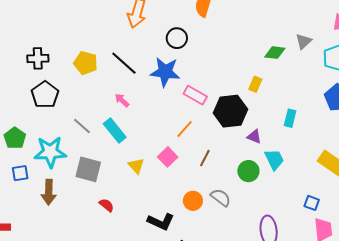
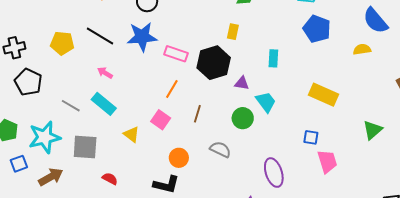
brown arrow: (49, 192) -> (51, 177), turned -110
orange circle: (193, 201) -> (179, 158), moved

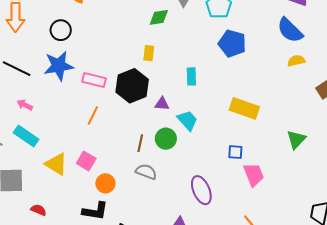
yellow semicircle: (362, 49) -> (296, 61), moved
brown line: (197, 114) -> (140, 143), moved
pink square: (161, 120) -> (86, 161), moved
yellow triangle: (131, 134) -> (56, 164), size x1.4

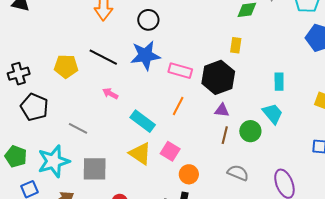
cyan rectangle: (191, 76) -> (279, 82), moved
purple triangle: (162, 104) -> (222, 110), moved
cyan rectangle: (26, 136) -> (143, 121), moved
gray semicircle: (146, 172) -> (238, 173), moved

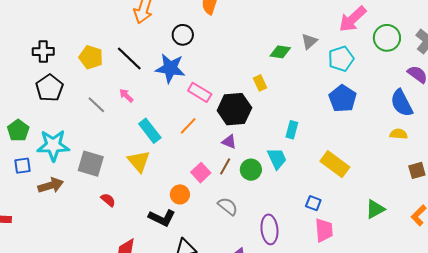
yellow rectangle: (236, 45) -> (260, 83), turned -49
gray line: (78, 128) -> (96, 105), moved
pink square: (170, 151) -> (201, 173), moved

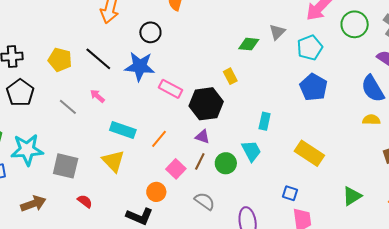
orange line: (188, 126) -> (159, 139), moved
cyan rectangle: (150, 131) -> (123, 130), turned -30
brown arrow: (51, 185) -> (33, 204), moved

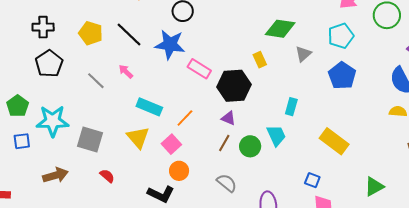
gray triangle: (277, 32) -> (303, 54), moved
green diamond: (249, 44) -> (280, 29), size x1.4
pink square: (176, 169) -> (171, 144), moved

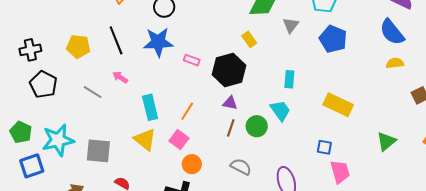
black line: (129, 35) -> (116, 40), turned 36
pink rectangle: (199, 69) -> (192, 60), size x0.7
cyan rectangle: (149, 107) -> (150, 107), turned 65
blue square: (22, 141) -> (32, 166), size x1.4

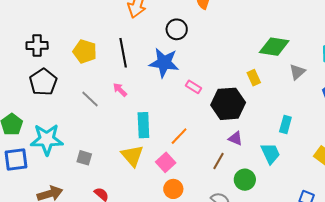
purple triangle: (230, 103) -> (235, 139), moved
green circle: (257, 126) -> (245, 180), moved
gray square: (98, 151) -> (84, 158), size x0.6

